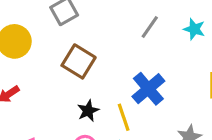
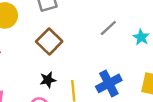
blue cross: (148, 89) -> (109, 83), moved

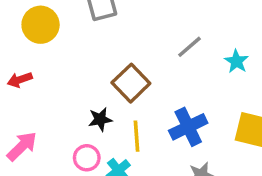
brown square: (49, 41) -> (131, 83), moved

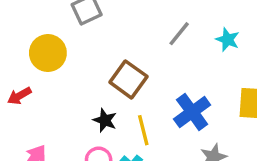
yellow circle: (41, 25) -> (48, 53), moved
black star: (100, 119) -> (105, 120), turned -30

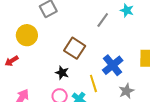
cyan star: (228, 40) -> (127, 10), moved
yellow line: (143, 130) -> (93, 83), moved

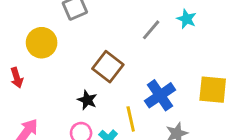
red arrow: (12, 61) -> (17, 78), turned -80

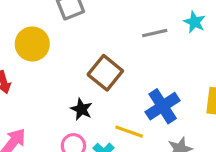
gray line: (151, 30) -> (155, 33), turned 35
yellow line: (131, 119) -> (129, 132), turned -60

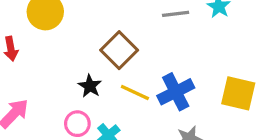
yellow line: (129, 132) -> (135, 93), moved

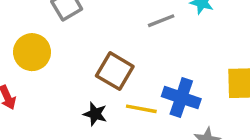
blue cross: (176, 92) -> (181, 98), turned -30

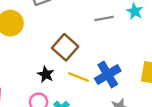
blue cross: (181, 98) -> (108, 75), turned 30

